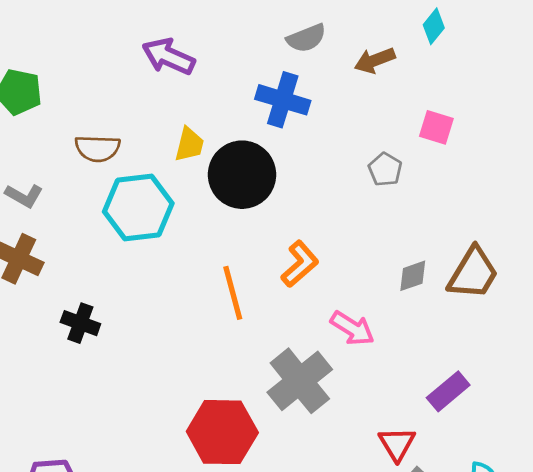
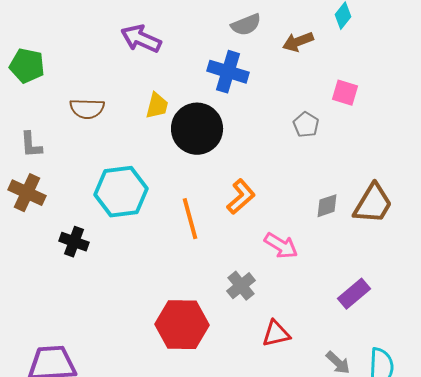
gray L-shape: (24, 196) -> (31, 145), turned 56
cyan hexagon: (138, 208) -> (121, 192), moved
gray cross: (300, 381) -> (241, 286), size x0.6
red triangle: (397, 444) -> (276, 334), moved, turned 48

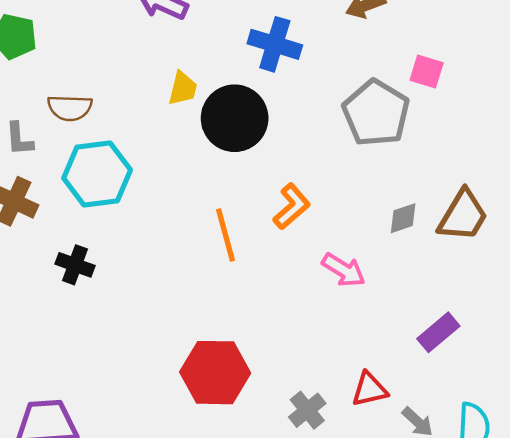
brown semicircle: (87, 109) -> (70, 108), moved
gray pentagon: (306, 125) -> (376, 113), size x2.0
cyan hexagon: (121, 192) -> (97, 174), moved
gray cross: (241, 286) -> (307, 410), moved
red triangle: (276, 334) -> (370, 389), moved

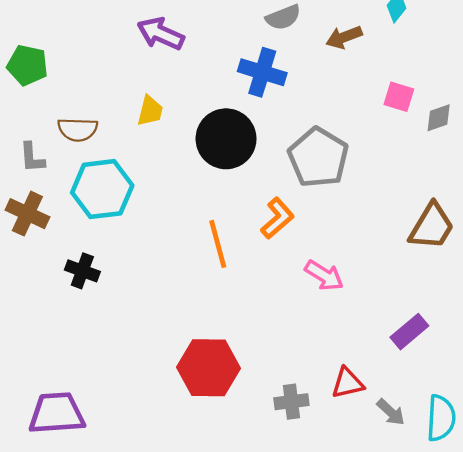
yellow trapezoid: (183, 88) -> (150, 111), moved
gray pentagon: (376, 113) -> (318, 157), moved
gray diamond: (403, 218) -> (439, 118), moved
gray cross: (307, 410) -> (291, 402), turned 32

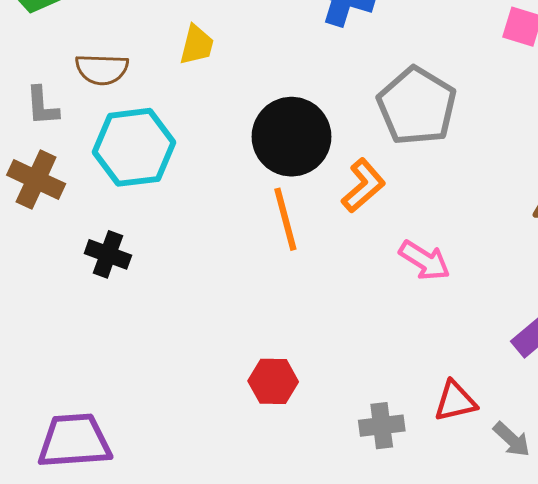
black circle: (226, 139) -> (291, 137), moved
red hexagon: (208, 368) -> (273, 381), size x0.6

